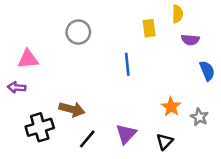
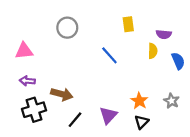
yellow semicircle: (177, 14) -> (153, 51), moved
blue line: (127, 64) -> (109, 55), turned -36
purple arrow: (16, 87) -> (27, 81), moved
orange star: (171, 107) -> (139, 101), moved

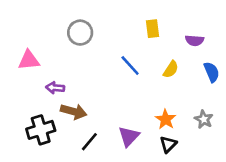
yellow semicircle: (153, 51) -> (171, 69), moved, turned 32
purple arrow: (27, 81) -> (55, 88), moved

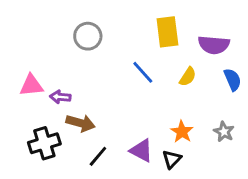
yellow rectangle: (152, 29) -> (167, 32), size x1.5
purple semicircle: (194, 40) -> (214, 45), size x1.5
pink triangle: (29, 60) -> (31, 85), moved
purple triangle: (129, 136) -> (141, 151), turned -45
black triangle: (168, 144) -> (172, 159), moved

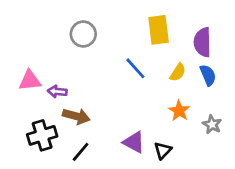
purple semicircle: (214, 45) -> (202, 42), turned 84
blue semicircle: (233, 80) -> (208, 75), moved
orange star: (182, 132) -> (179, 111), moved
black line: (98, 156) -> (81, 152), moved

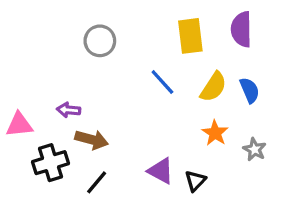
purple semicircle: (202, 42) -> (241, 29), moved
yellow semicircle: (178, 72) -> (213, 87), size x1.4
pink triangle: (30, 81) -> (19, 125), moved

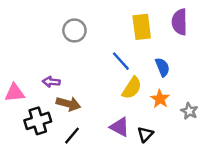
yellow semicircle: (213, 87) -> (132, 88), moved
blue semicircle: (250, 90) -> (162, 67), moved

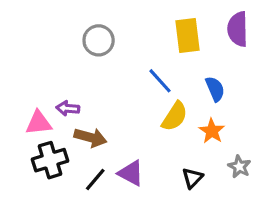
pink triangle: (15, 93) -> (39, 123), moved
gray star: (189, 111) -> (239, 167), moved
purple triangle: (120, 127) -> (131, 173), moved

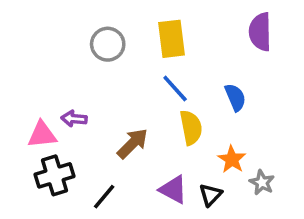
yellow rectangle: (188, 36) -> (172, 39), moved
yellow semicircle: (175, 116) -> (191, 127), turned -44
orange star: (212, 131) -> (232, 159), moved
brown arrow: (90, 137) -> (132, 143), moved, turned -60
purple triangle: (131, 173) -> (173, 190), moved

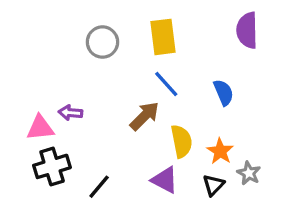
yellow semicircle: (191, 127) -> (181, 141), moved
brown arrow: (132, 143) -> (144, 116), moved
black triangle: (211, 195) -> (213, 185), moved

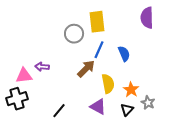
gray circle: (102, 42) -> (74, 34), moved
blue line: (166, 84) -> (99, 50), turned 66
blue semicircle: (224, 92) -> (124, 54), moved
black cross: (52, 166) -> (17, 99), moved

